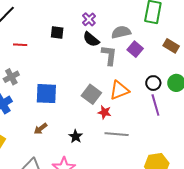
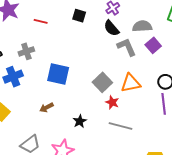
gray L-shape: (109, 55) -> (127, 47), turned -40

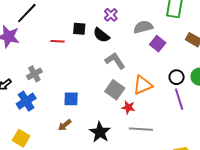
red line: (41, 21) -> (58, 41), moved
black semicircle: (111, 28) -> (101, 35), moved
gray L-shape: (127, 47) -> (115, 61), moved
blue square: (58, 74) -> (71, 99), moved, size x0.7
black star: (80, 121) -> (100, 132), size x1.5

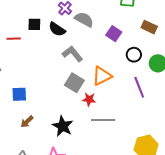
gray semicircle: (143, 27) -> (84, 19), moved, turned 48
black circle: (177, 77) -> (134, 55), moved
blue square: (71, 99) -> (19, 94), moved

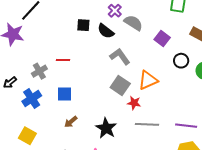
red line: (14, 39) -> (63, 60), moved
purple line: (139, 87) -> (186, 126), moved, turned -65

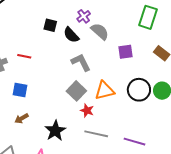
purple square: (162, 39) -> (126, 52), turned 35
black circle: (181, 61) -> (139, 90), moved, size x1.5

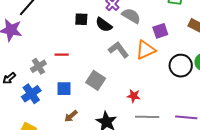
orange triangle: (105, 90) -> (146, 50), moved
gray square: (76, 91) -> (96, 80), moved

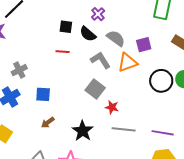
gray semicircle: (131, 16) -> (116, 38), moved
red line: (62, 55) -> (63, 52), moved
gray square: (96, 80) -> (95, 89), moved

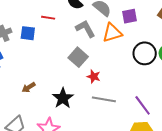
blue square: (43, 94) -> (28, 33), moved
purple line: (163, 133) -> (143, 105), turned 40

